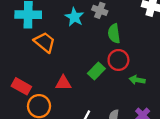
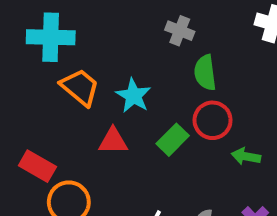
cyan star: (74, 17) -> (133, 96), moved
red triangle: (63, 83) -> (113, 141), moved

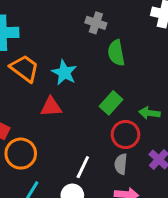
red circle: (213, 120) -> (125, 135), moved
green rectangle: (173, 140) -> (111, 103), moved

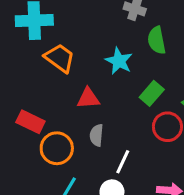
cyan star: (64, 73) -> (119, 61), moved
gray semicircle: (121, 164) -> (96, 135), moved

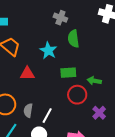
green rectangle: (152, 93) -> (68, 73), turned 42
gray semicircle: (96, 135) -> (28, 111), moved

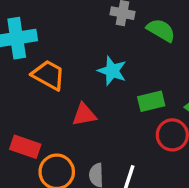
green semicircle: (73, 39) -> (161, 30), moved, turned 138

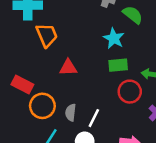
cyan star: (112, 71) -> (114, 38), moved
orange trapezoid: (48, 75) -> (47, 35), turned 30

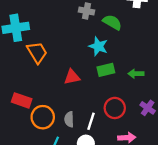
red triangle: (68, 67) -> (72, 77), moved
red circle: (130, 92) -> (115, 108), moved

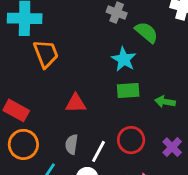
red triangle: (72, 77) -> (76, 103), moved
orange circle: (43, 117) -> (23, 144), moved

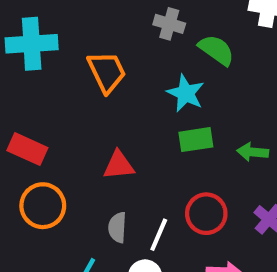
orange trapezoid: (46, 54) -> (107, 72), moved
red rectangle: (16, 110) -> (27, 149), moved
orange circle: (23, 144) -> (43, 206), moved

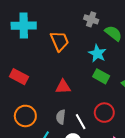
green rectangle: (196, 140) -> (101, 76), turned 35
orange circle: (43, 206) -> (25, 116), moved
white line: (159, 235) -> (81, 122), turned -56

